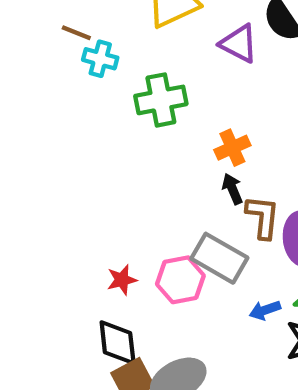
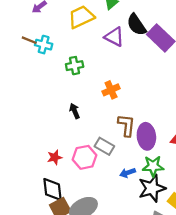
brown line: (76, 33) -> (29, 40), moved
green cross: (161, 100) -> (75, 66), size x0.7
black arrow: (232, 189) -> (75, 111), moved
gray rectangle: (219, 258) -> (104, 146), size x0.7

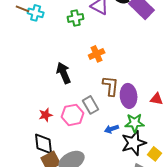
green cross: (75, 66) -> (76, 18), moved
black arrow: (75, 111) -> (64, 73), size x1.5
gray rectangle: (104, 146) -> (91, 105), turned 30

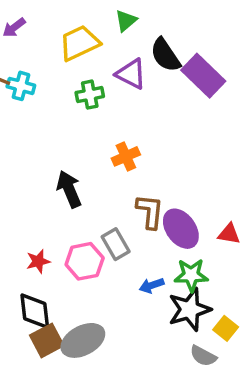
purple ellipse: (129, 96) -> (181, 229), turned -30

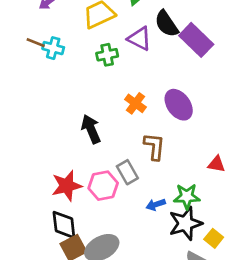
orange cross: (126, 156) -> (135, 103), turned -30
purple ellipse: (181, 229) -> (179, 105), moved
red star: (38, 261) -> (67, 186), size x1.6

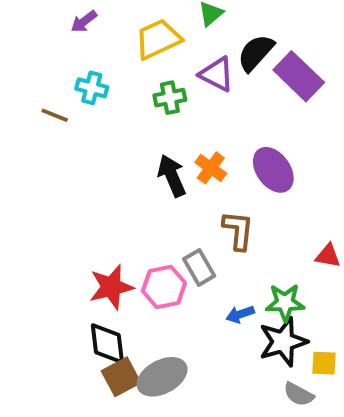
black semicircle: (166, 24) -> (256, 53), turned 76
brown line: (36, 43) -> (55, 115), moved
black arrow: (91, 129) -> (172, 176), moved
yellow square: (214, 238) -> (324, 363), turned -36

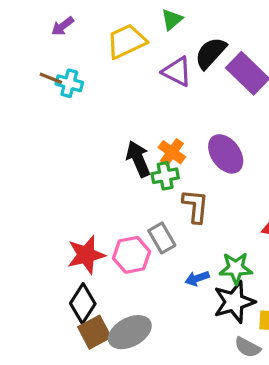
green cross: (170, 98) -> (165, 176), moved
brown line: (55, 115) -> (51, 78), moved
black diamond: (107, 344) -> (83, 304), turned 39

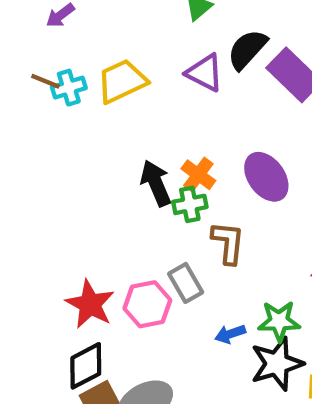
yellow trapezoid: (126, 41) -> (122, 81), moved
cyan cross: (69, 83) -> (69, 88), turned -32
red star: (86, 255) -> (90, 304), turned -30
black diamond: (83, 304) -> (86, 366), turned 30

